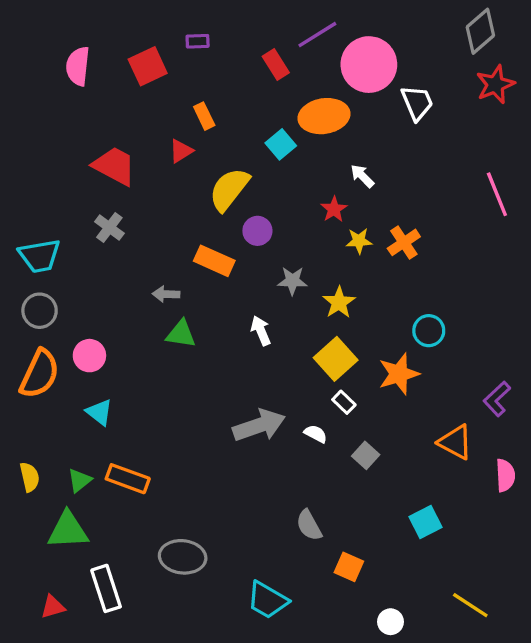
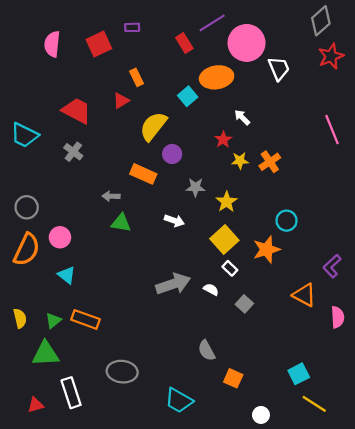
cyan trapezoid: (40, 256) -> (24, 135), moved, turned 36
white arrow: (261, 331) -> (174, 221), turned 132
cyan square: (425, 522) -> (299, 374), moved

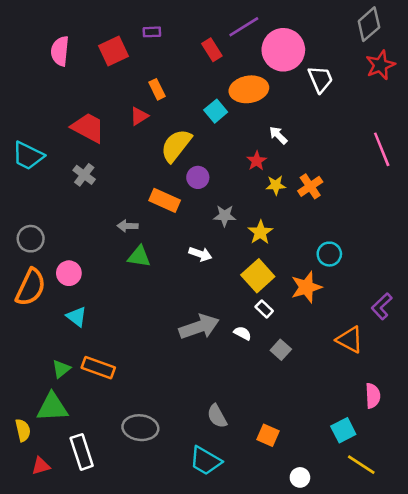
pink semicircle: (338, 317) -> (373, 396), moved
yellow semicircle: (20, 318) -> (23, 430), moved
gray semicircle: (207, 351) -> (217, 416), moved

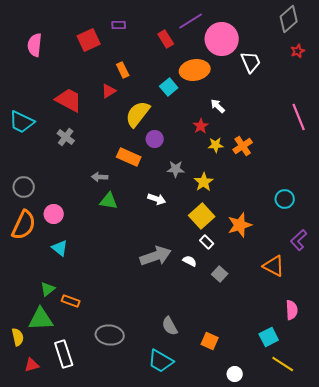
pink semicircle: (60, 51) -> (35, 45), moved
red star: (380, 65) -> (298, 51), size x0.6
cyan circle: (329, 254) -> (285, 199), moved
orange rectangle: (98, 368) -> (71, 301), moved, size x0.7

